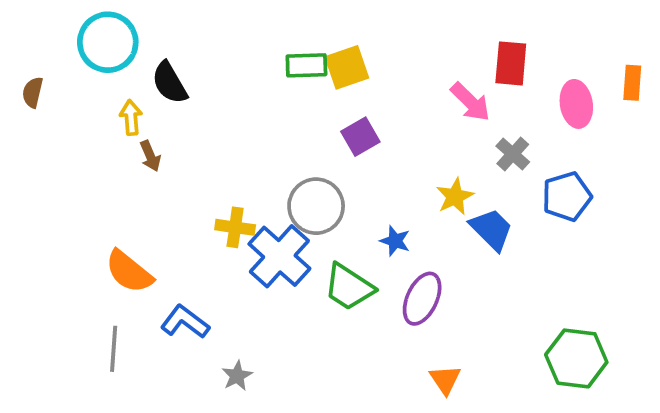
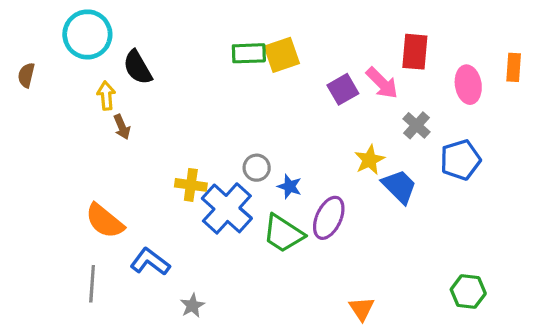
purple square: (360, 137) -> (343, 89), moved
gray circle: (316, 206) -> (257, 168), size x0.6
blue star: (395, 241) -> (290, 186), moved
purple ellipse: (422, 299) -> (329, 218), moved
green hexagon: (576, 358) -> (468, 291), size x0.7

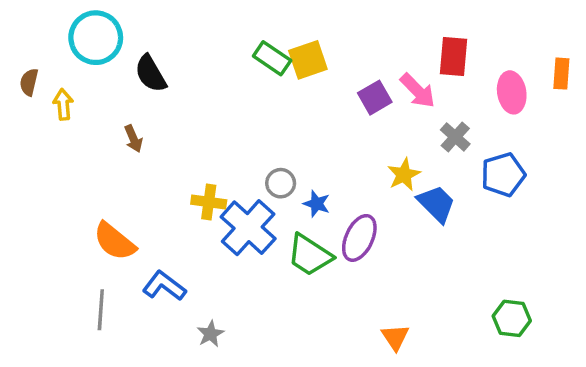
green rectangle: (249, 53) -> (272, 58), turned 36
yellow arrow: (106, 96) -> (63, 104), moved

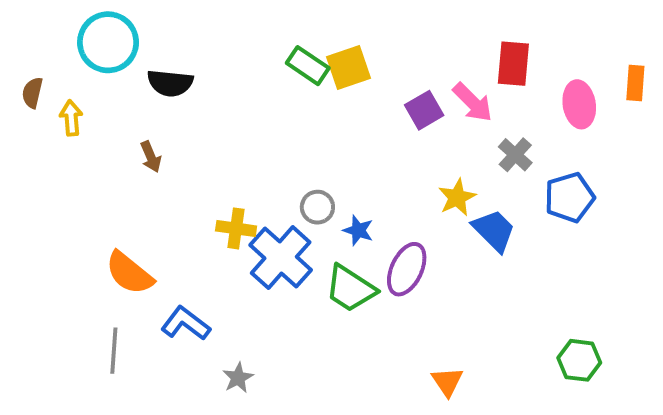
black semicircle: (151, 74) -> (170, 83), turned -54

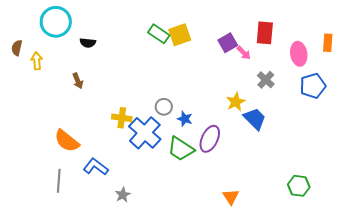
black semicircle: (170, 83) -> (88, 43), size x0.7
pink arrow: (473, 102) -> (244, 53), size x0.7
purple square: (424, 110) -> (228, 43), moved
blue pentagon: (570, 197) -> (313, 86), moved

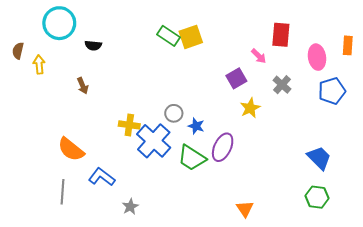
purple square: (228, 43) -> (236, 78), moved
blue trapezoid: (255, 119) -> (319, 158), moved

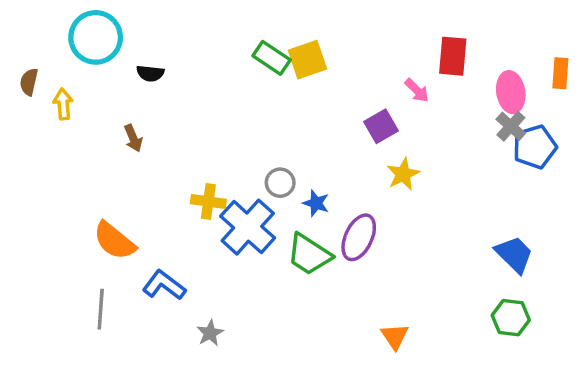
gray cross: (282, 85) -> (511, 126), moved

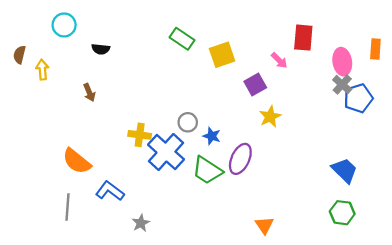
cyan circle: (96, 37) -> (64, 25), size x0.7
yellow square: (307, 60) -> (222, 55), moved

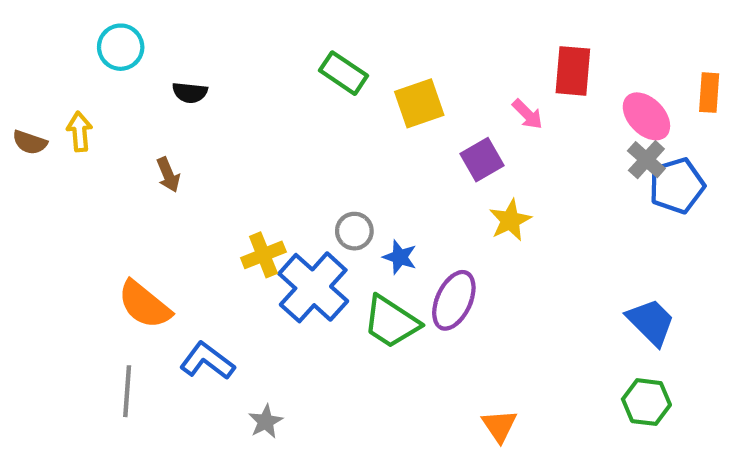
brown semicircle: (19, 55) -> (30, 142), moved, turned -84
pink ellipse: (342, 62) -> (646, 116), turned -35
yellow cross: (140, 135) -> (263, 255), turned -30

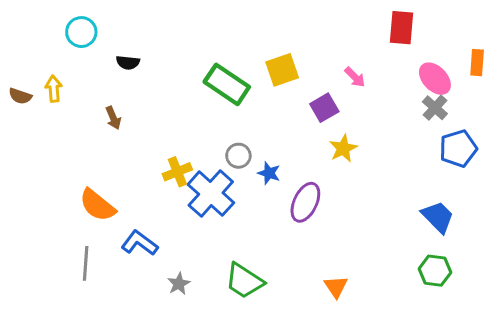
red rectangle: (573, 71) -> (401, 28), moved
green rectangle: (344, 73) -> (227, 84), moved, size x1.4
blue pentagon: (677, 186) -> (458, 148), moved
green trapezoid: (391, 322) -> (244, 281), moved

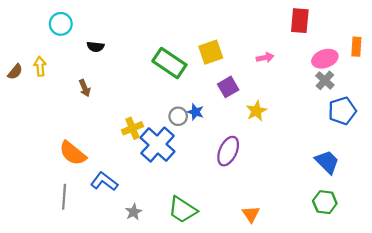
pink arrow: (355, 77) -> (265, 58), turned -56
pink ellipse: (435, 79) -> (325, 59), turned -65
brown semicircle: (20, 96) -> (15, 72), turned -70
purple square: (324, 108) -> (228, 87), moved
blue star: (269, 173) -> (196, 112), moved

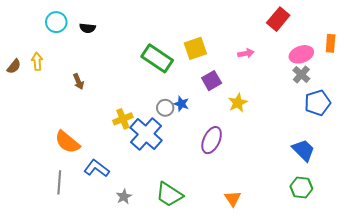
red rectangle: (300, 21) -> (278, 19), turned 35
black semicircle: (96, 47) -> (88, 28), moved

